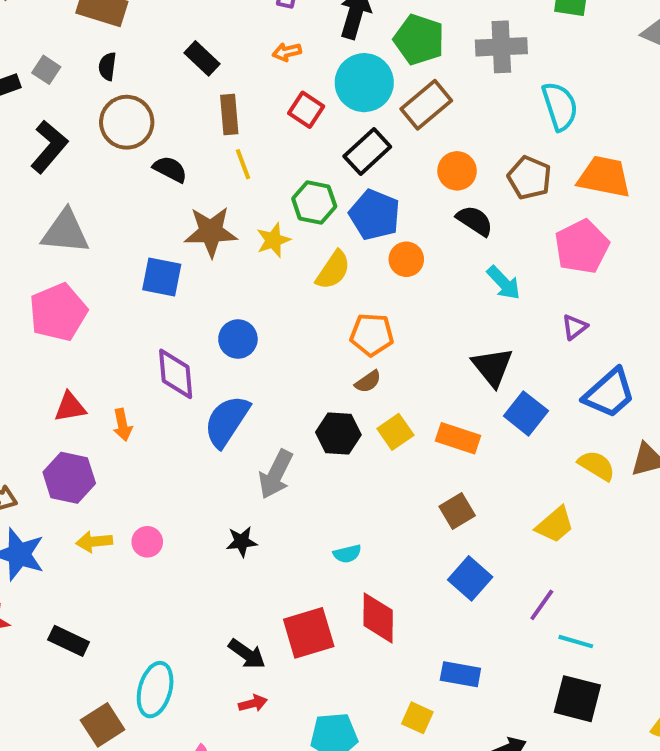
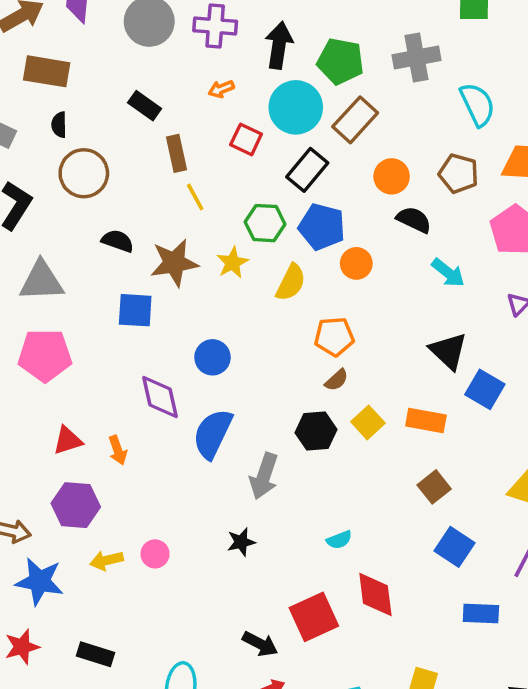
black semicircle: (170, 169) -> (118, 241), moved
pink pentagon: (58, 312) -> (45, 355), turned 30
blue rectangle: (460, 674) -> (481, 613), moved

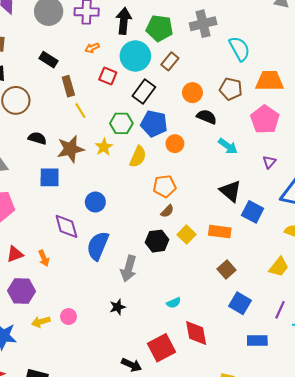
brown rectangle: (355, 120) -> (170, 61), size x0.7

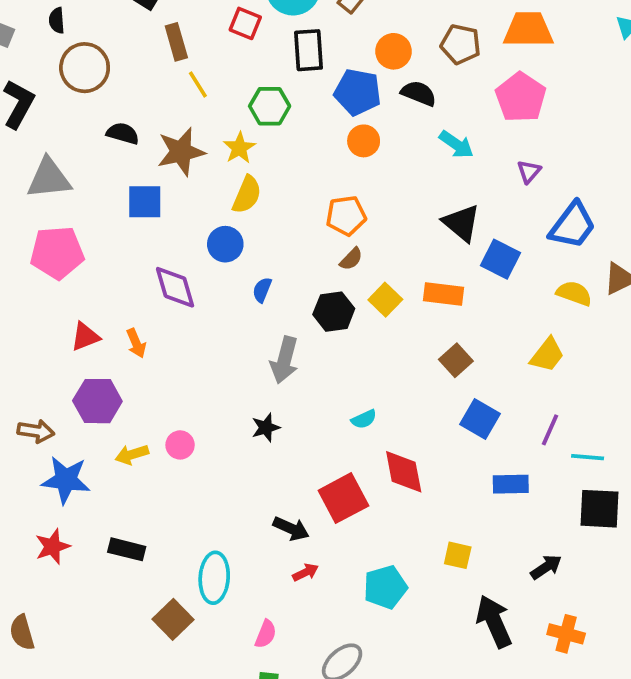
black rectangle: (144, 92) -> (309, 50), turned -40
blue pentagon: (154, 124) -> (358, 92), moved
yellow semicircle: (138, 157) -> (247, 195), moved
blue semicircle: (98, 246) -> (262, 290), moved, size x0.5

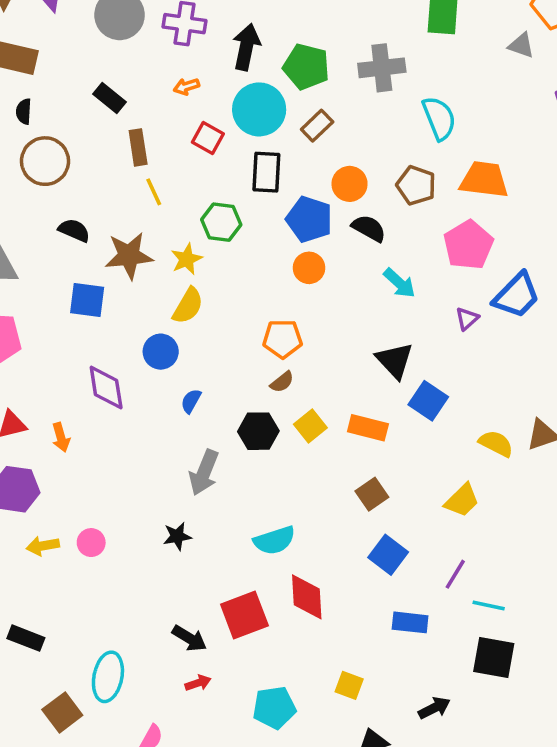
blue trapezoid: (573, 225) -> (517, 295), moved
cyan semicircle: (364, 419) -> (274, 540), size x1.6

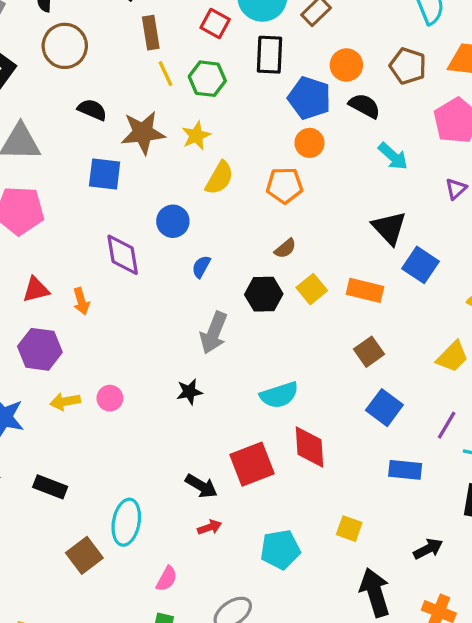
green hexagon: (221, 222) -> (207, 79), moved
yellow semicircle: (188, 306) -> (219, 178), moved
orange pentagon: (282, 339) -> (285, 185), moved

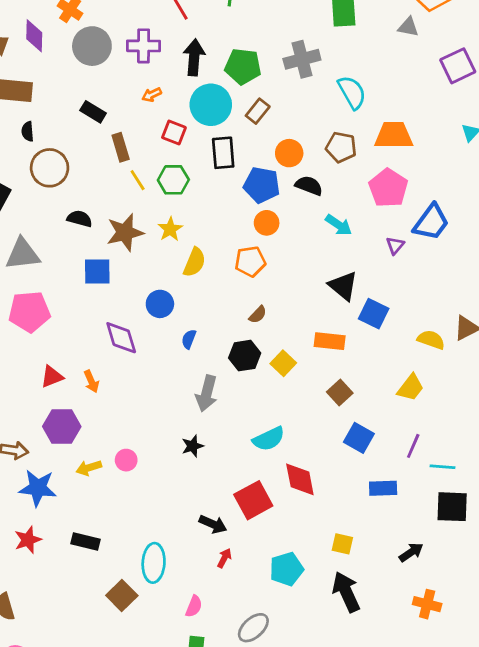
yellow square: (312, 289) -> (283, 363), moved
red arrow: (210, 527) -> (224, 558), turned -36
black arrow: (375, 592) -> (346, 592), moved

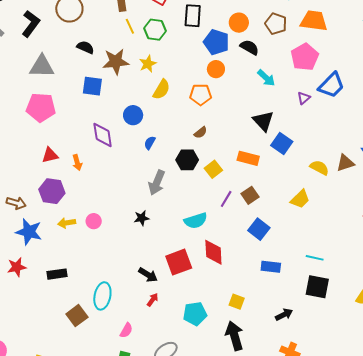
purple line: (413, 446) -> (226, 199), moved
black rectangle: (85, 541) -> (57, 274), turned -30

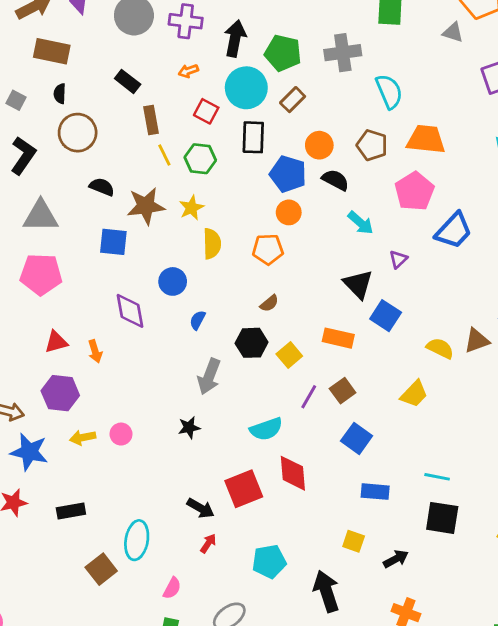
yellow semicircle: (161, 89) -> (212, 244), turned -30
purple triangle: (304, 98) -> (398, 259), moved
yellow square: (237, 302) -> (354, 541), moved

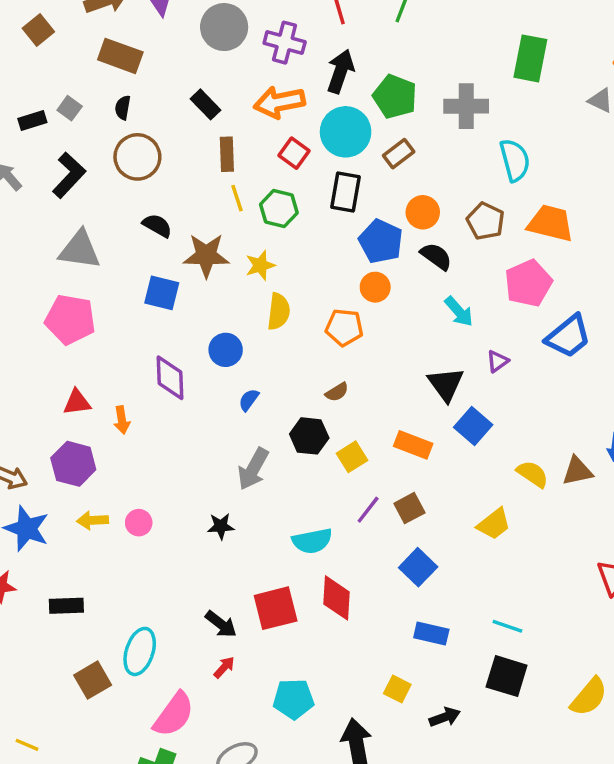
orange arrow: (188, 71) -> (279, 102), size x2.0
pink semicircle: (172, 588) -> (174, 714), size x1.8

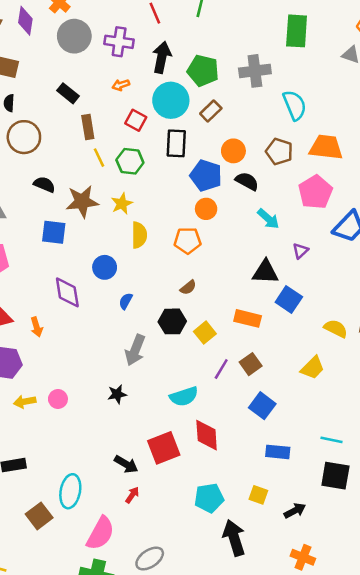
orange arrow: (279, 102) -> (121, 85), size x0.5
black triangle: (446, 384) -> (265, 272), turned -44
cyan pentagon: (294, 699) -> (209, 498), moved

